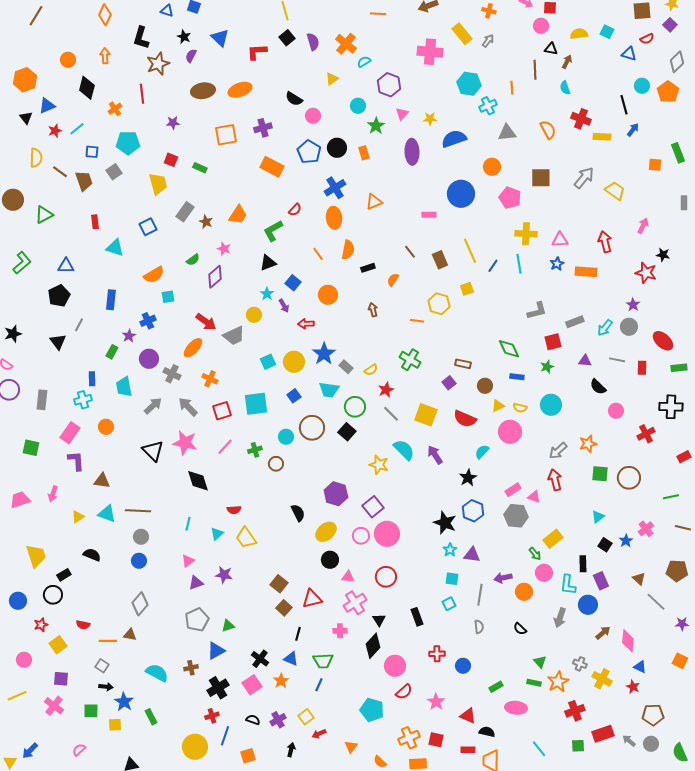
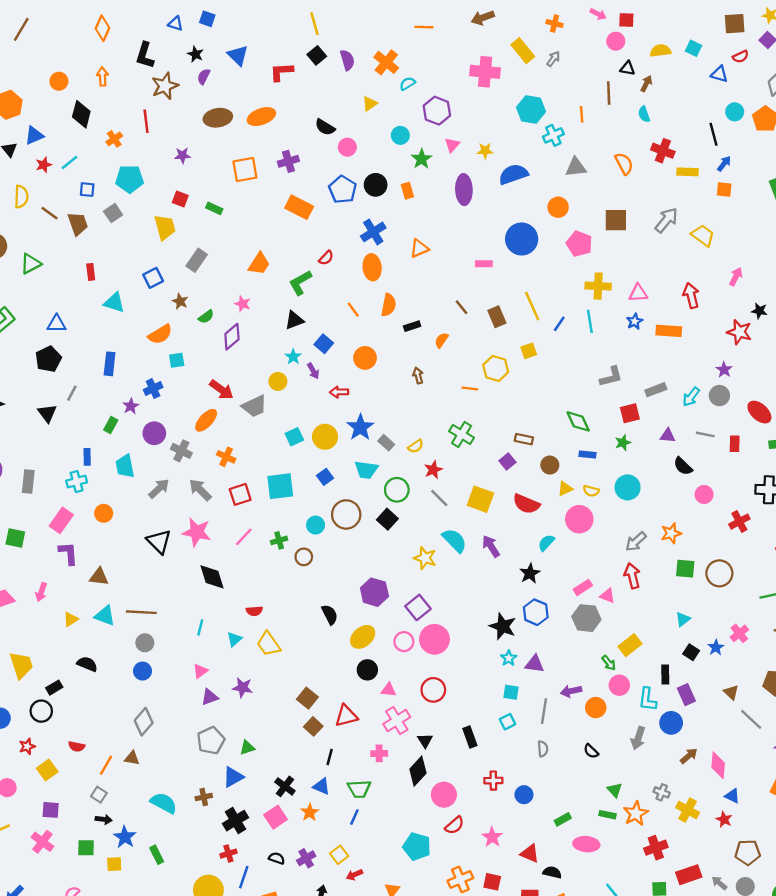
orange square: (655, 165) -> (724, 190), moved
brown star: (206, 222) -> (180, 301), moved
orange line: (108, 641) -> (106, 765), turned -60

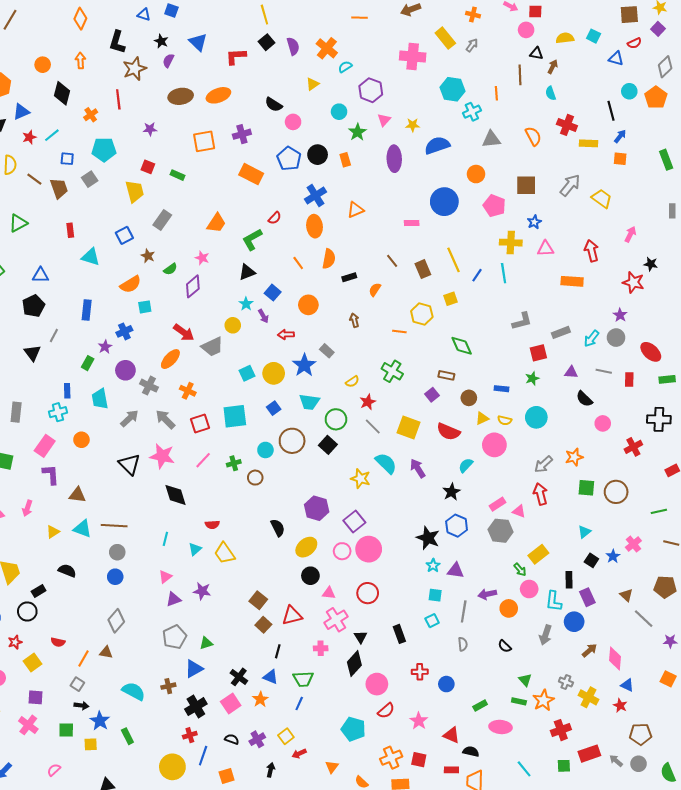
blue star: (635, 321) -> (534, 222), moved
green diamond: (578, 421) -> (462, 346), moved
gray rectangle: (386, 443) -> (327, 351), moved

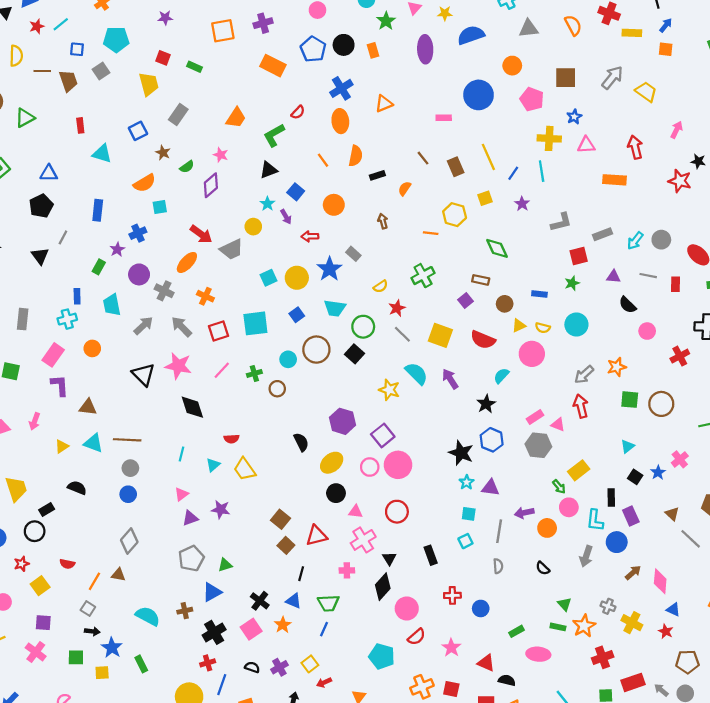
brown line: (34, 179) -> (42, 71), turned -35
purple star: (620, 315) -> (522, 204), moved
green cross: (392, 371) -> (423, 276), turned 30

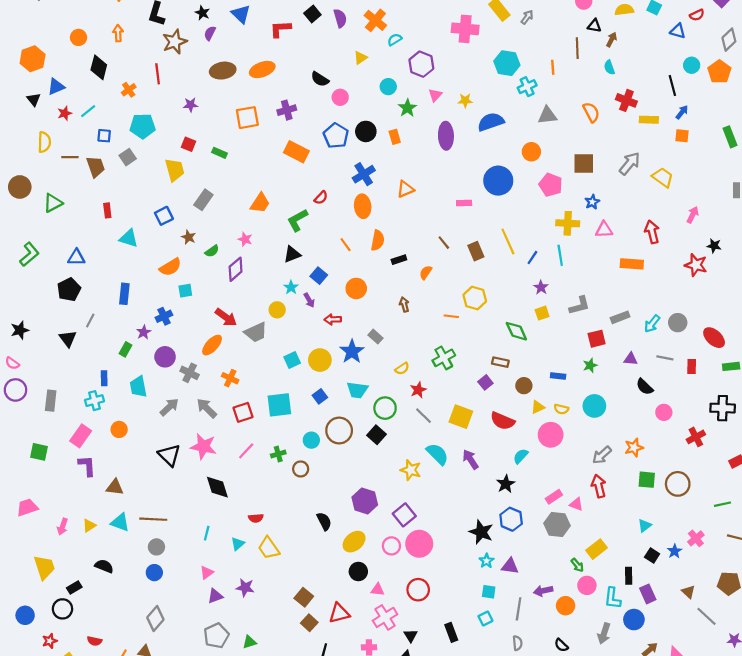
yellow square: (485, 198) -> (542, 313), moved
pink arrow: (35, 421) -> (62, 527), moved

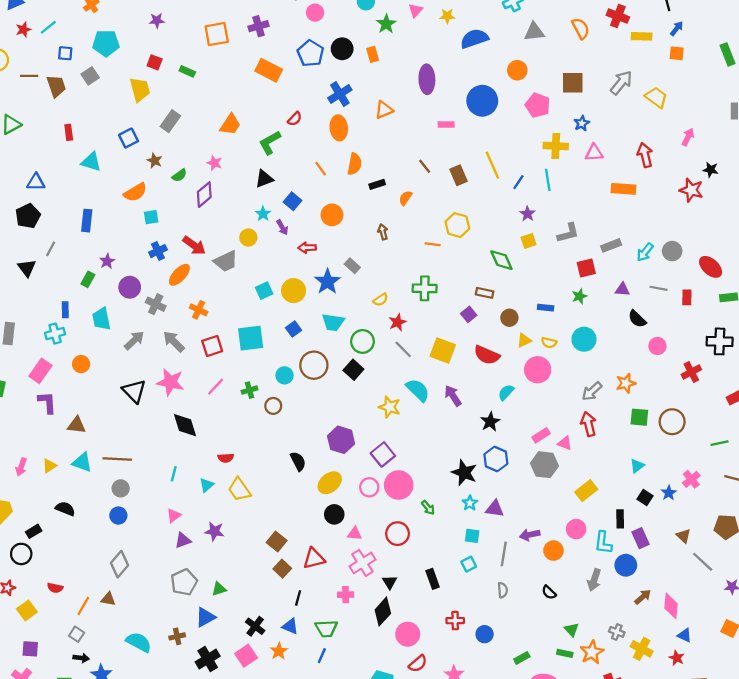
purple ellipse: (446, 136) -> (427, 79), moved
blue cross: (164, 316) -> (158, 251), moved
green cross: (444, 358) -> (425, 288), turned 30
green arrow: (577, 565) -> (428, 508), moved

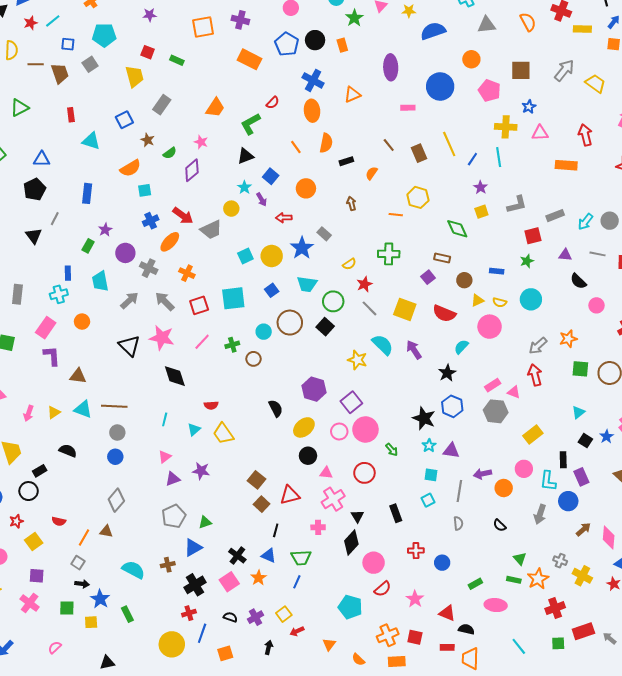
purple cross: (259, 26) -> (240, 20), turned 30
blue cross: (340, 94) -> (313, 80), turned -30

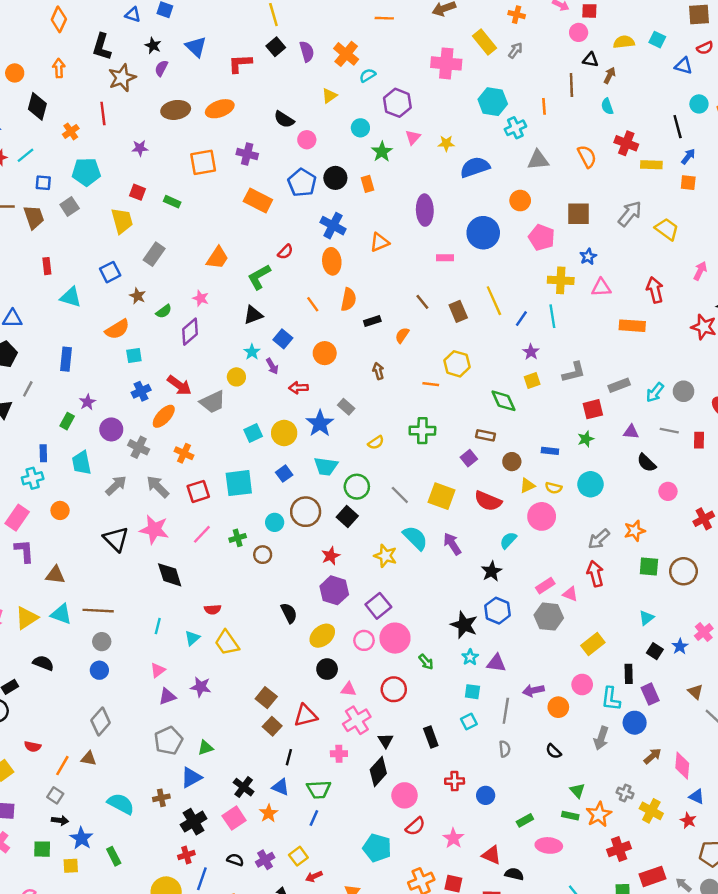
red star: (364, 284) -> (331, 556), moved
yellow triangle: (54, 412) -> (27, 618), size x1.5

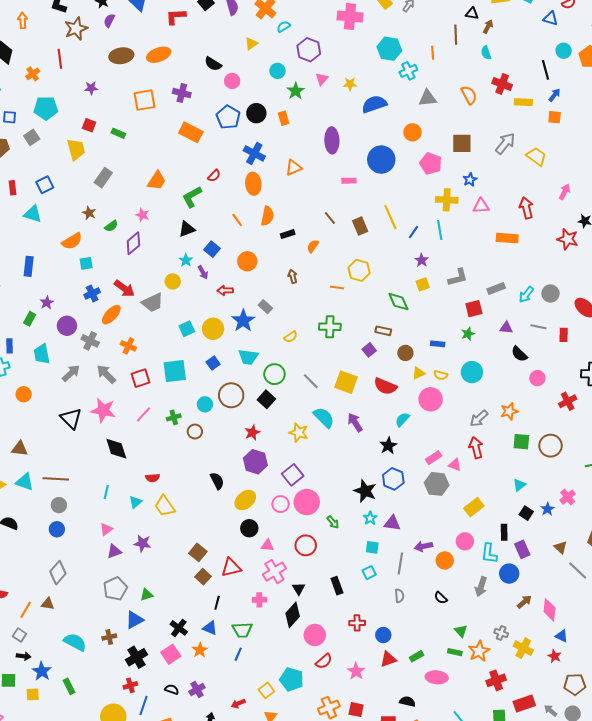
blue square: (110, 272) -> (45, 185), moved
red triangle: (492, 855) -> (388, 659), moved, turned -42
yellow square: (298, 856) -> (266, 690), moved

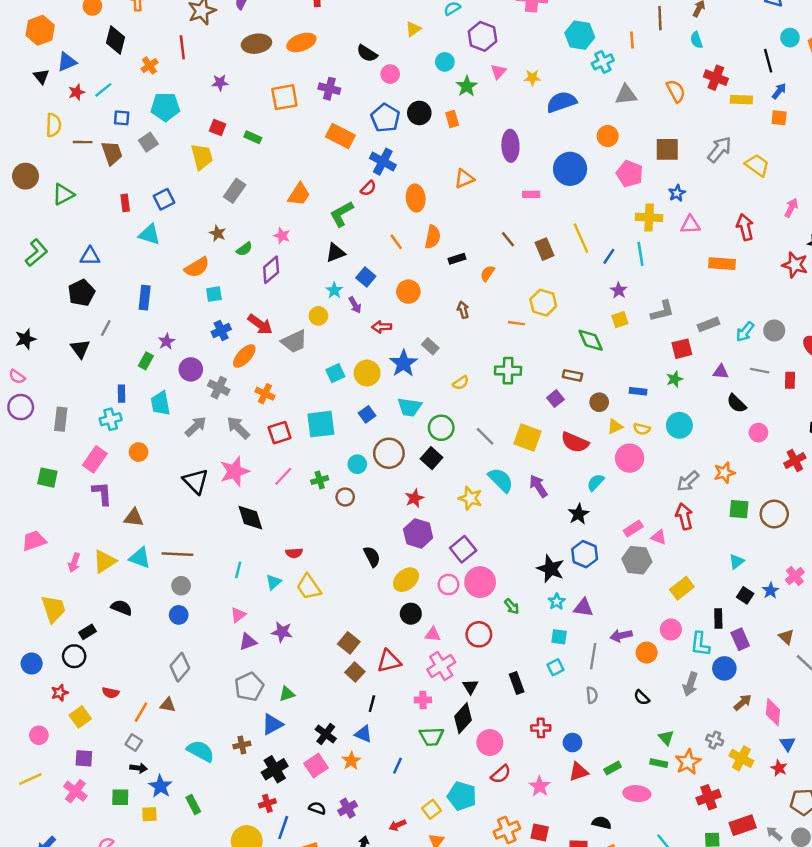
blue cross: (254, 153) -> (383, 162), moved
pink star: (103, 410) -> (235, 471), turned -30
green trapezoid: (242, 630) -> (431, 736), moved
blue triangle: (562, 636) -> (788, 744), turned 32

